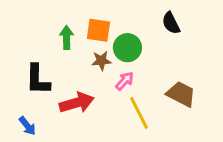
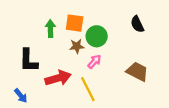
black semicircle: (171, 23) -> (137, 24), moved
yellow line: (139, 113) -> (88, 89), moved

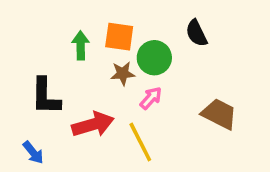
black semicircle: (137, 24) -> (196, 33), moved

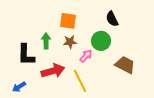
green arrow: (81, 45) -> (46, 41), moved
green circle: (154, 58) -> (101, 41), moved
blue arrow: (33, 153) -> (19, 87), turned 96

